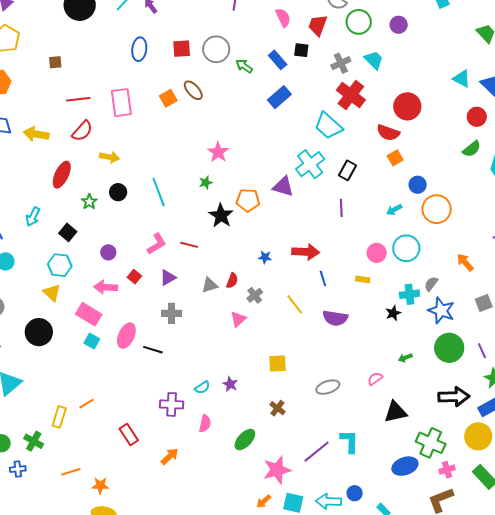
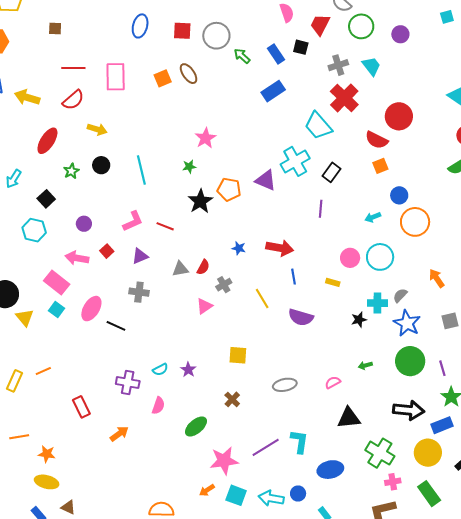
yellow triangle: (52, 293) -> (25, 318), moved
blue ellipse: (405, 466) -> (330, 470), moved

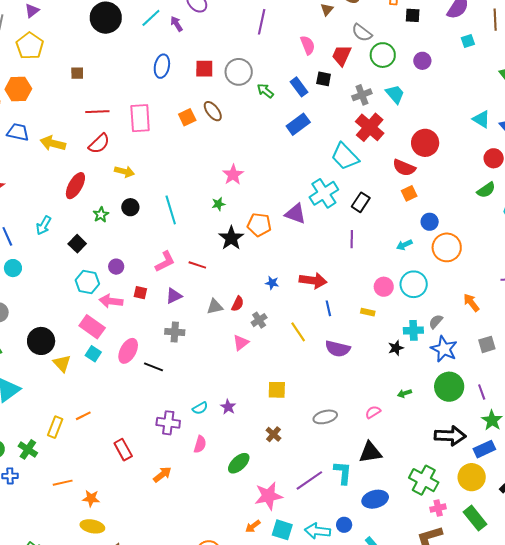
cyan hexagon: (34, 230) -> (87, 282), moved
red square: (107, 251) -> (140, 293), turned -32
black triangle: (349, 418) -> (370, 452), moved

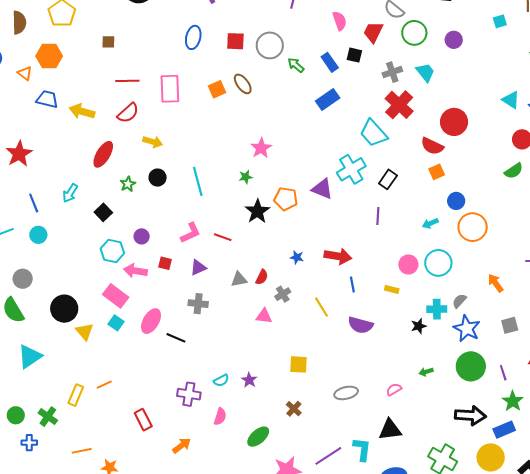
pink triangle: (241, 343) -> (264, 316), turned 42

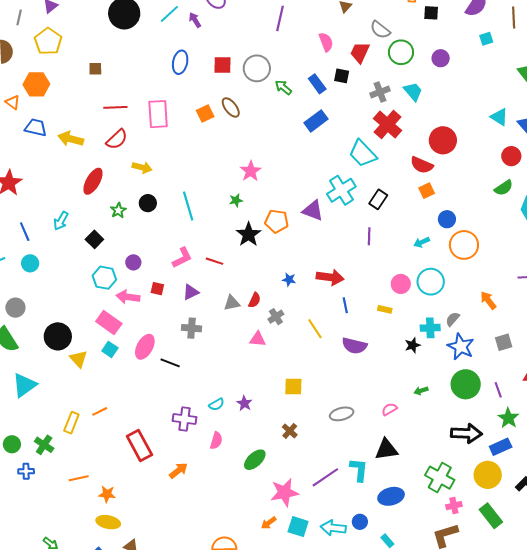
red rectangle: (143, 420) -> (139, 445), size x1.4

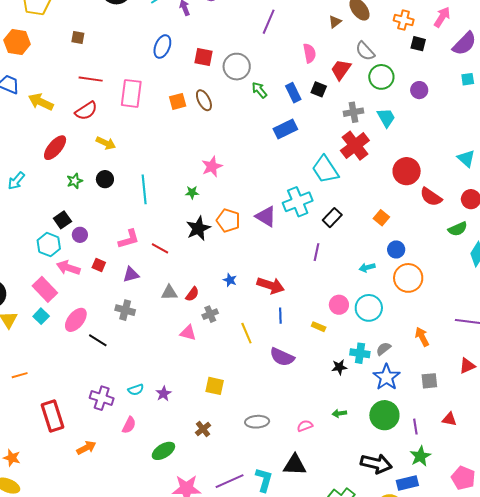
red semicircle: (422, 165) -> (431, 197), moved
orange square: (427, 191) -> (381, 218), turned -35
black square: (94, 239) -> (62, 220), moved

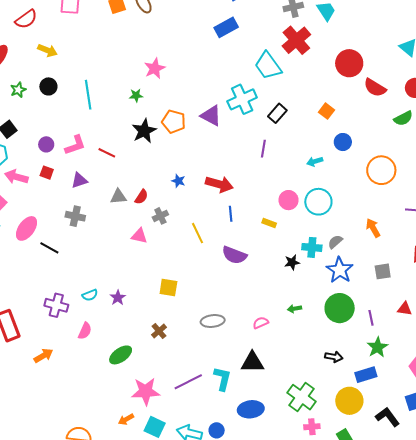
purple circle: (80, 235) -> (46, 144), moved
orange circle: (408, 278) -> (381, 170), moved
black arrow: (376, 464) -> (334, 357), size x0.6

